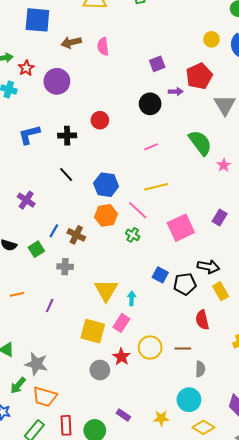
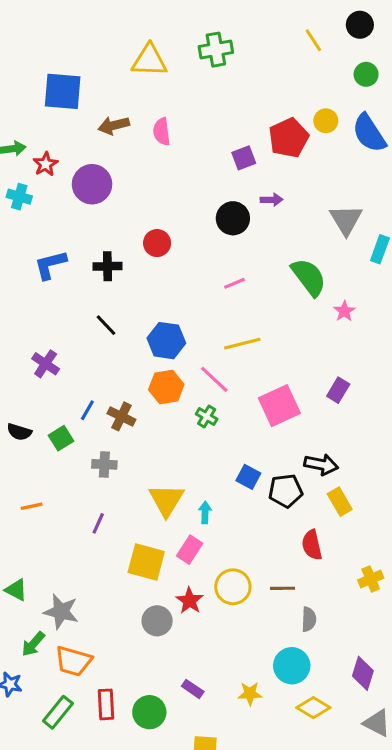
red pentagon: (199, 76) -> (289, 138), moved
purple line: (50, 306) -> (98, 523), moved

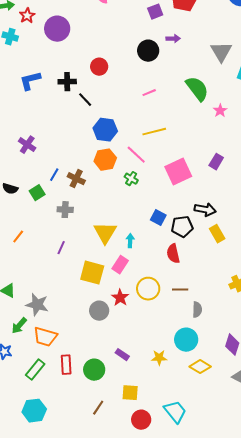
black line: (106, 325) -> (85, 100), moved
orange line: (32, 506) -> (18, 237), turned -40
red semicircle: (312, 545) -> (173, 254), moved

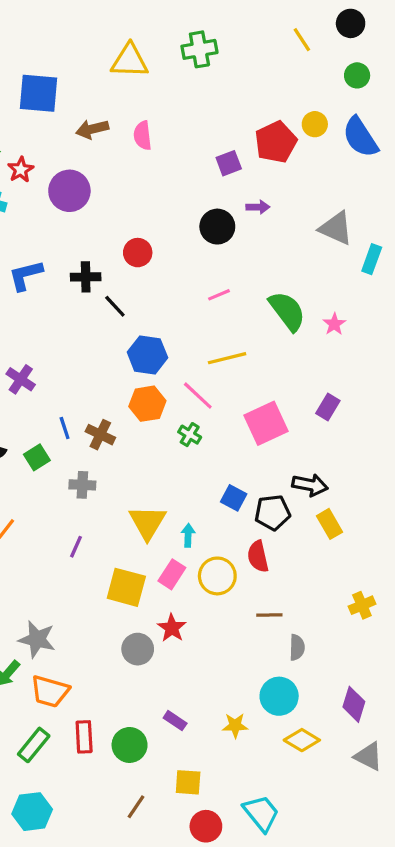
gray triangle: (221, 52) -> (336, 228), turned -35
green semicircle: (197, 89) -> (287, 311), moved
blue line: (54, 175) -> (65, 428), turned -48
yellow circle: (148, 289) -> (217, 576), moved

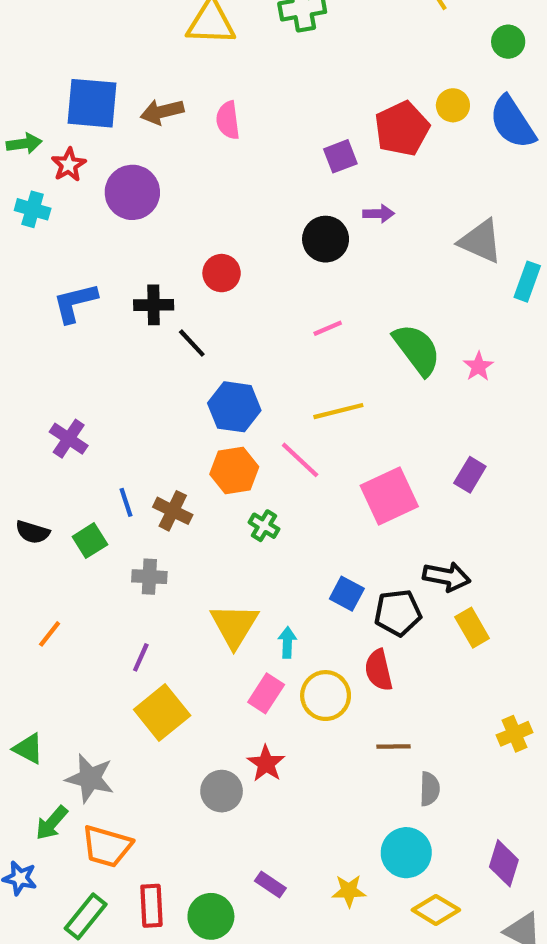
blue square: (39, 93) -> (92, 103), moved
green cross: (190, 435) -> (264, 526), moved
yellow square: (126, 587) -> (162, 713), moved, turned 36

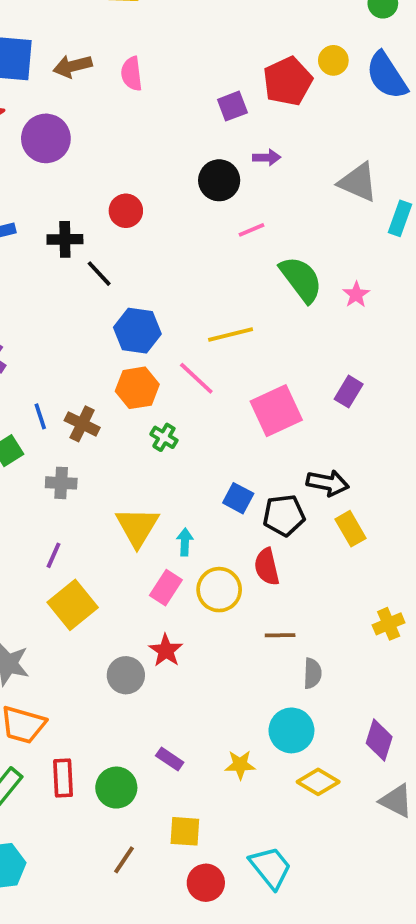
pink line: (328, 328) -> (251, 230), moved

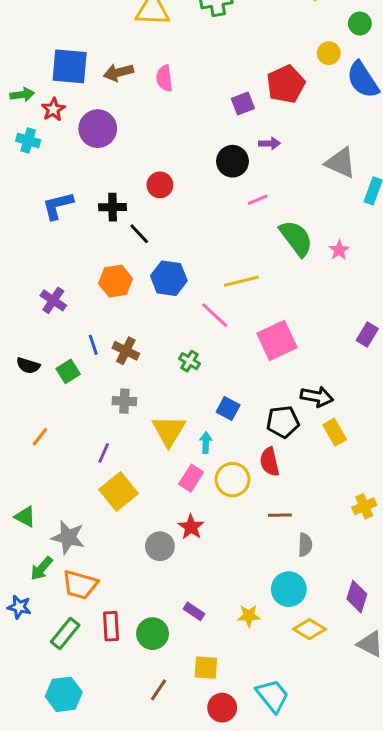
yellow circle: (333, 60) -> (329, 53), moved
orange hexagon: (137, 388) -> (116, 281), moved
purple rectangle: (349, 392) -> (367, 334), moved
gray cross: (61, 483) -> (124, 401), moved
blue square: (238, 498) -> (228, 409), moved

